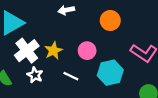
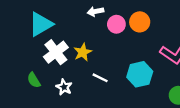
pink circle: (87, 51) -> (116, 24), moved
white star: (35, 75) -> (64, 87), moved

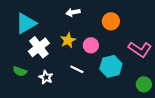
pink circle: (116, 24) -> (91, 45), moved
yellow star: (83, 52) -> (68, 40), moved
green semicircle: (34, 80) -> (20, 71), turned -40

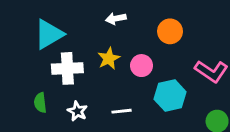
white cross: (39, 47) -> (67, 68), turned 35
white line: (77, 69) -> (122, 111), moved, turned -32
green semicircle: (20, 71) -> (40, 103), turned 64

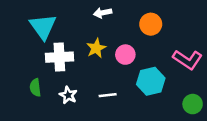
cyan triangle: (49, 34) -> (43, 27), turned -36

